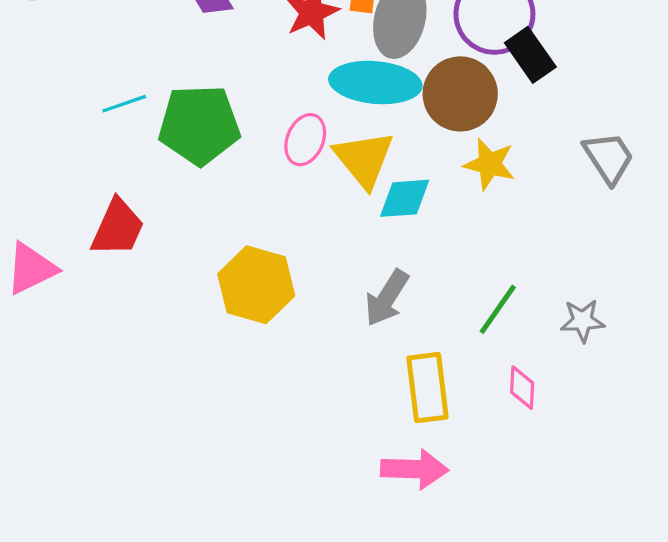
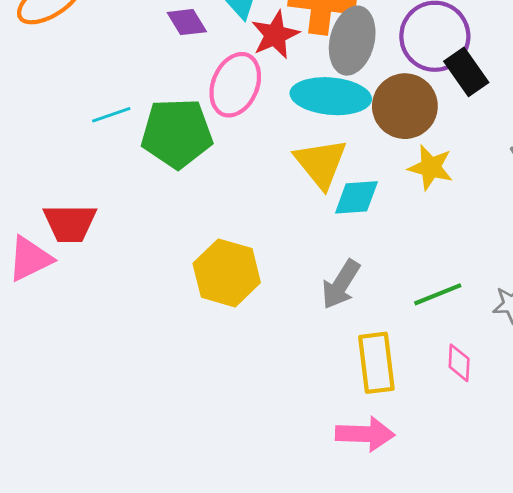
pink ellipse: (305, 140) -> (235, 85), moved, size x1.4
red trapezoid: (118, 228) -> (70, 223), moved, turned 66
green line: (498, 309) -> (438, 294), turned 33

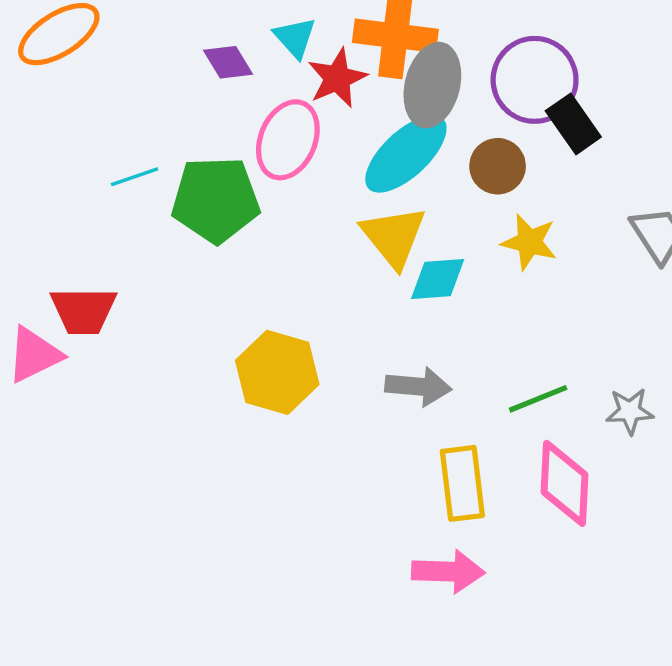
cyan ellipse: (331, 96) -> (406, 154), turned -48
brown circle: (405, 106) -> (498, 166), size x0.7
gray arrow: (341, 284) -> (418, 386), turned -117
pink diamond: (459, 363) -> (565, 483), size x1.8

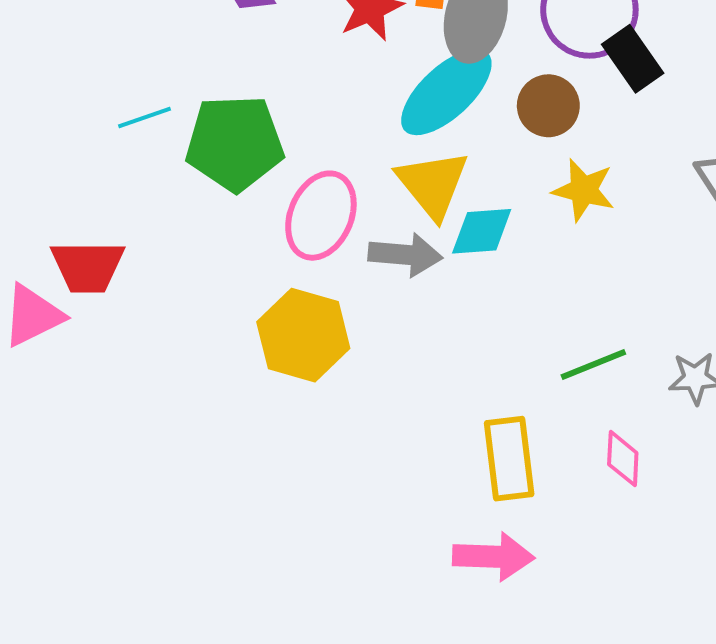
pink ellipse: (288, 140) -> (321, 216), moved
gray arrow: (418, 386) -> (405, 255), moved
pink diamond: (565, 483) -> (623, 459), size x0.6

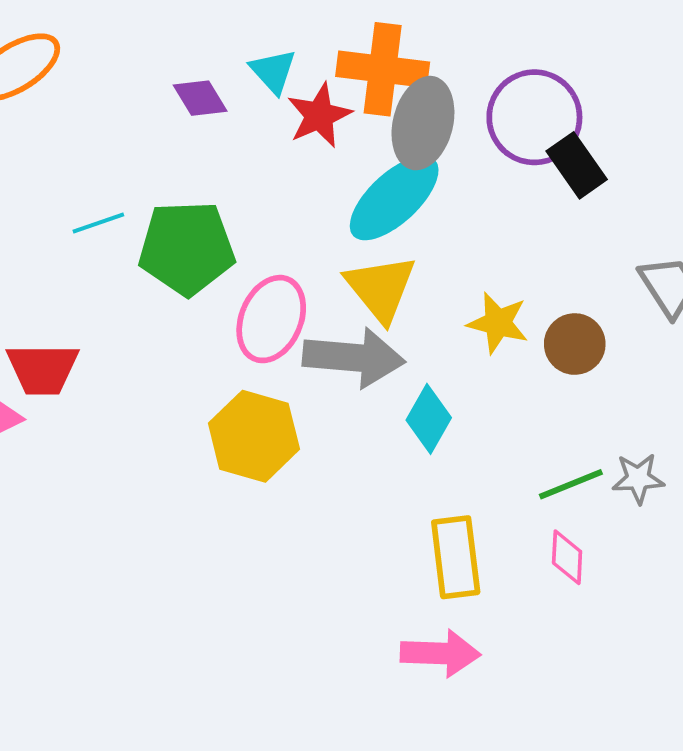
brown circle: (548, 106) -> (575, 344), moved
yellow star: (584, 190) -> (498, 323), moved
cyan diamond: (482, 231) -> (429, 419), moved, turned -56
gray arrow: (405, 255) -> (354, 357), size x1.4
green line: (593, 365) -> (571, 484), moved

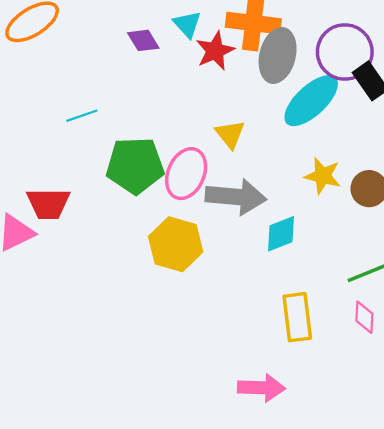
cyan ellipse: (394, 198) -> (311, 101), moved
green pentagon: (187, 248) -> (135, 165), moved
yellow triangle: (381, 288) -> (230, 134), moved, size x0.7
cyan diamond: (429, 419) -> (281, 234), turned 39
pink arrow: (440, 653) -> (261, 388), moved

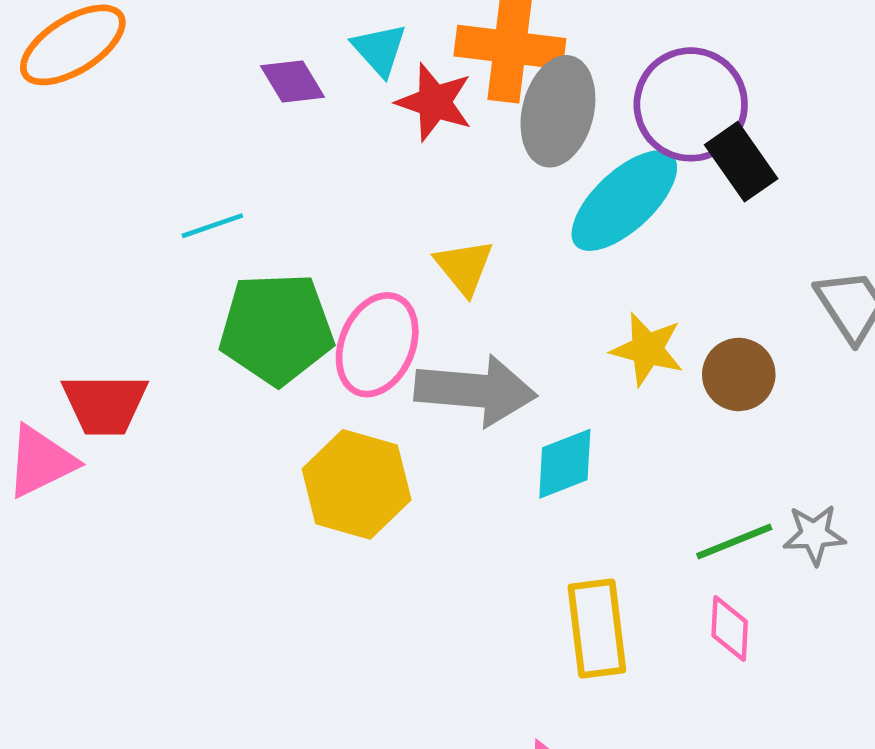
red star: (215, 51) -> (434, 102), turned -30
cyan line: (82, 116) -> (212, 226), moved

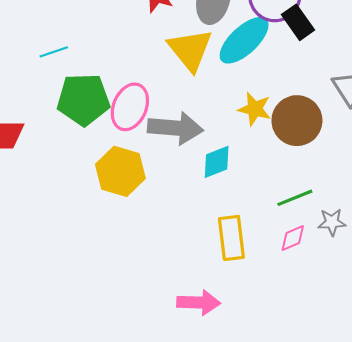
yellow triangle: (464, 267) -> (190, 50), moved, size x1.6
brown circle: (739, 374) -> (297, 121), size x1.5
gray star: (814, 535) -> (332, 222), moved
pink diamond: (730, 629) -> (293, 238), turned 64

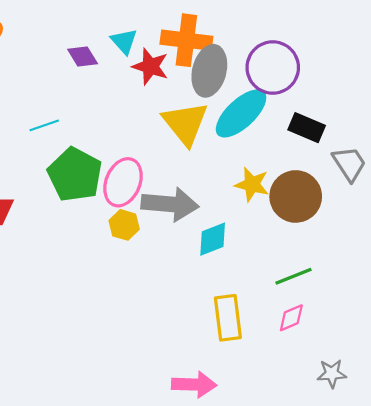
black rectangle: (298, 22) -> (307, 128), moved, turned -32
green pentagon: (83, 99) -> (75, 175), turned 30
yellow hexagon: (120, 171) -> (124, 225), moved, size x0.6
gray star: (332, 222) -> (332, 374), moved

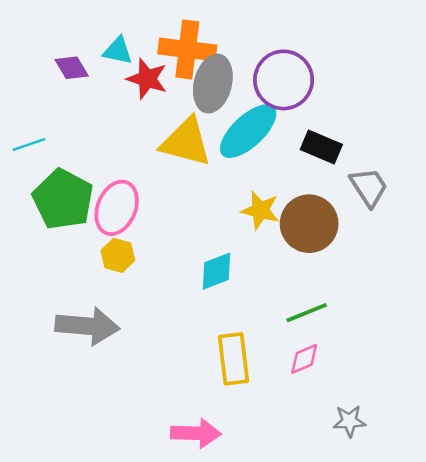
cyan triangle: (124, 41) -> (118, 51), turned -36
yellow triangle: (185, 123) -> (186, 142), turned -36
gray arrow: (170, 204) -> (87, 326), moved

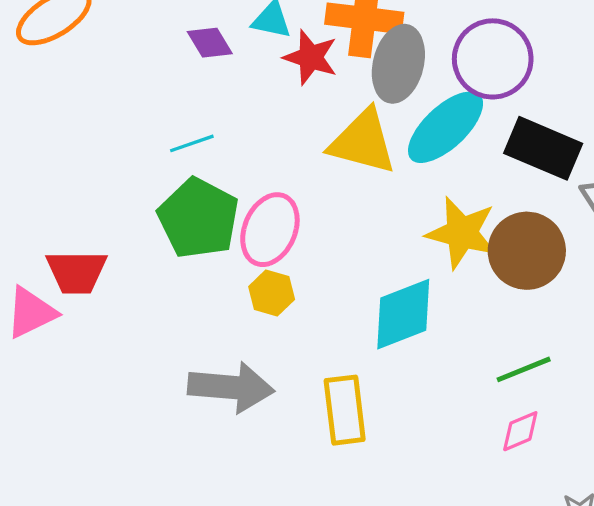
cyan line: (29, 144) -> (192, 143), moved
black rectangle: (321, 147) -> (543, 148), size x1.4
yellow star: (260, 210) -> (462, 233), size x1.4
cyan diamond: (217, 271) -> (403, 314), size x1.4
yellow rectangle: (234, 359) -> (345, 410), moved

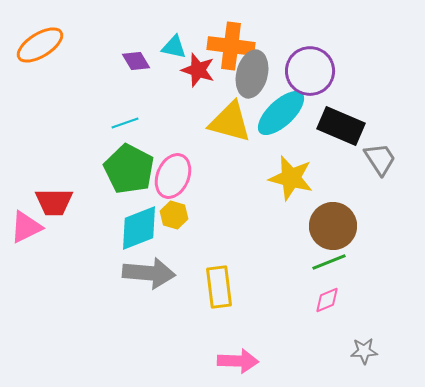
brown circle: (527, 251) -> (333, 226), moved
cyan diamond: (403, 314) -> (139, 228), moved

